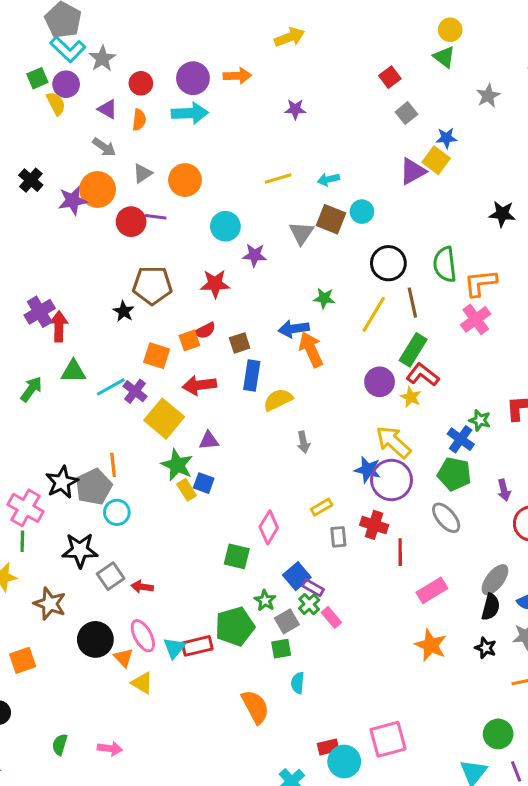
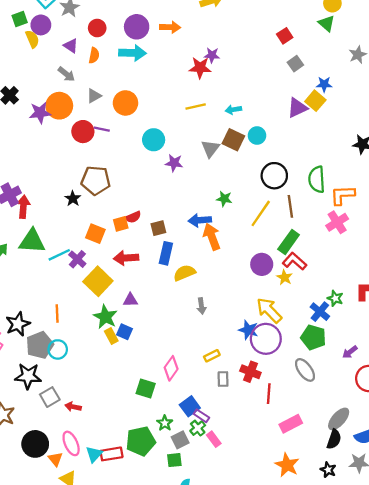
red star: (215, 284) -> (200, 68), moved
green triangle: (73, 371) -> (32, 241), size x1.4
gray pentagon: (94, 487) -> (40, 345), moved
purple arrow: (504, 490) -> (350, 352), turned 63

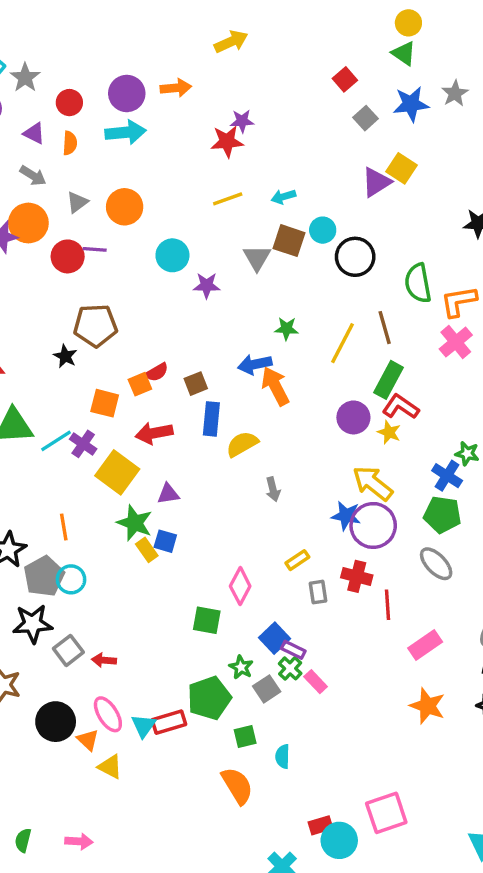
blue star: (324, 84) -> (411, 104), moved, size x1.5
black circle: (274, 176) -> (355, 257), moved
green square: (174, 460) -> (245, 737), moved

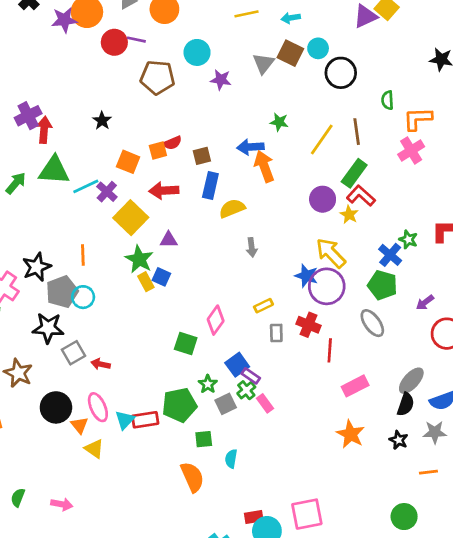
green semicircle: (418, 283) -> (387, 100), size x0.6
brown pentagon: (95, 325) -> (157, 77), moved

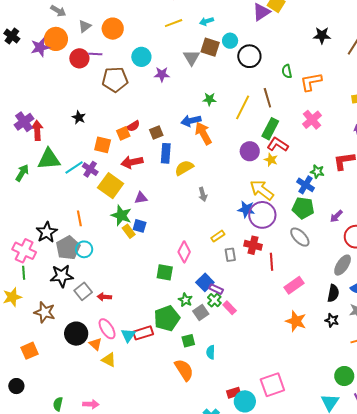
pink cross: (411, 150) -> (312, 120), moved
gray ellipse: (411, 381) -> (343, 265), moved

